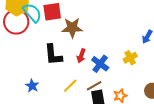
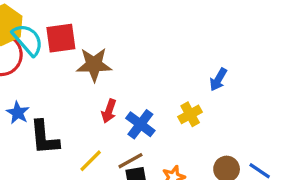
black L-shape: (53, 55) -> (44, 138), moved
blue star: (32, 86) -> (18, 113), moved

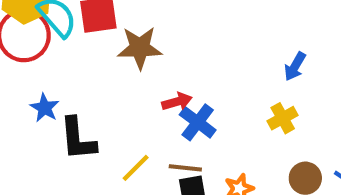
red arrow: (109, 111) -> (177, 102), moved, turned -125
yellow cross: (190, 114) -> (283, 118), moved
brown line: (130, 161) -> (185, 168), turned 35

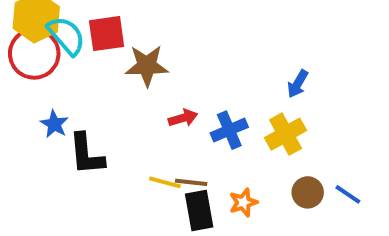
yellow cross: (283, 118) -> (286, 134), size x1.4
blue cross: (198, 122) -> (229, 130), moved, turned 30
yellow line: (136, 168) -> (165, 182), moved, turned 60

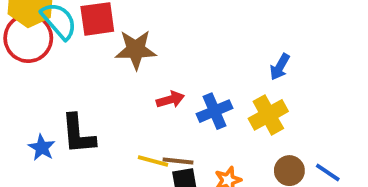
blue star: (54, 124) -> (42, 148), moved

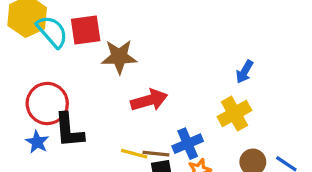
red circle: (28, 38) -> (47, 104), moved
red arrow: (170, 100) -> (149, 100), size x1.5
blue cross: (214, 111) -> (188, 144), moved

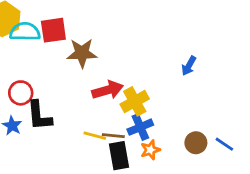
cyan semicircle: (52, 32) -> (25, 32), turned -48
red circle: (47, 104) -> (21, 93), size x0.7
yellow cross: (234, 114) -> (135, 101), moved

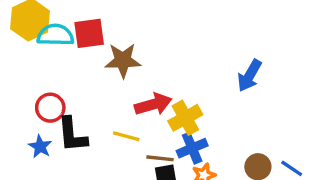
blue arrow: (189, 66) -> (249, 76), size x1.4
yellow line: (95, 136) -> (126, 136), moved

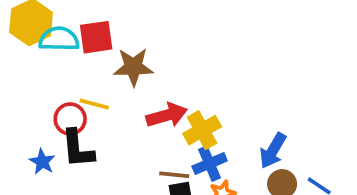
blue arrow: (249, 76) -> (273, 151), moved
red circle: (50, 108) -> (70, 119), moved
yellow line: (126, 136) -> (94, 104), moved

